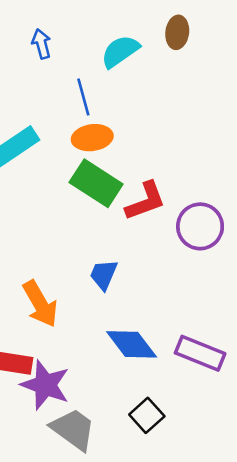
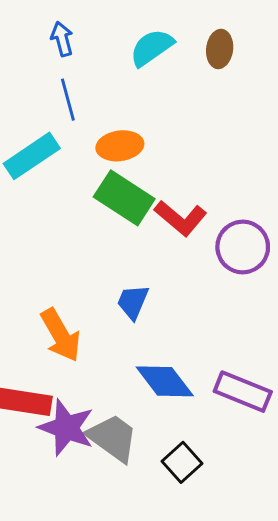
brown ellipse: (177, 32) -> (220, 49), moved
blue line: (83, 97) -> (68, 100), moved
red L-shape: (146, 201) -> (181, 218), turned 60
gray trapezoid: (73, 429) -> (113, 438), moved

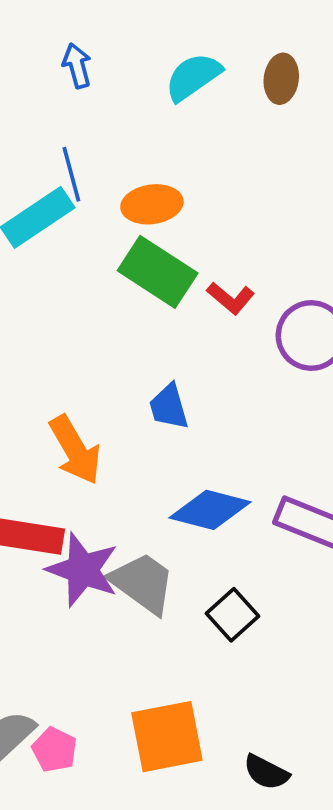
blue line: (68, 100) -> (71, 174), moved
red L-shape: (181, 218) -> (231, 298), size x0.7
blue trapezoid: (133, 302) -> (169, 407), turned -39
blue diamond: (165, 381) -> (210, 510), turned -38

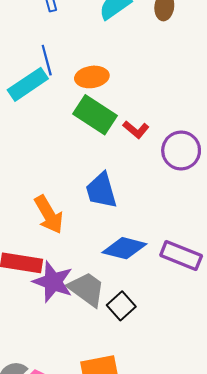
blue trapezoid: (169, 407) -> (101, 190), size x1.4
black square: (233, 615) -> (121, 306), moved

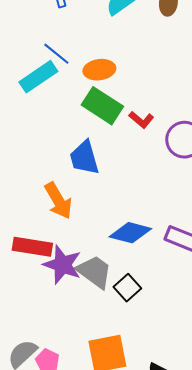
blue line: (47, 60) -> (56, 54), turned -36
blue trapezoid: (101, 190) -> (84, 158), moved

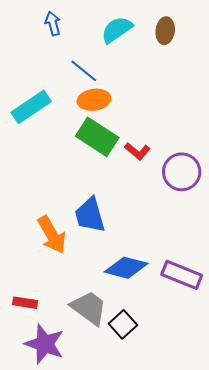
blue line: (56, 54) -> (84, 71), moved
blue trapezoid: (84, 158) -> (90, 215), moved
red rectangle: (32, 247) -> (25, 303), moved, size x0.6
purple star: (62, 265) -> (45, 344), moved

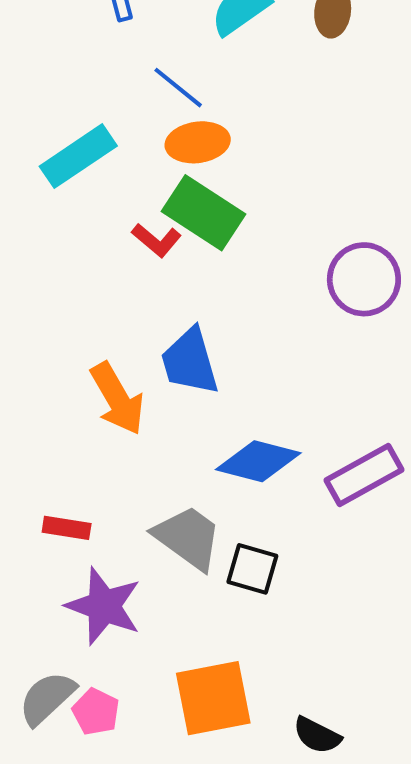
red L-shape: (137, 151) -> (157, 240), moved
purple rectangle: (182, 275) -> (364, 475), turned -51
black square: (123, 324) -> (252, 569), turned -32

